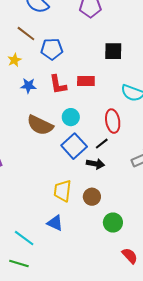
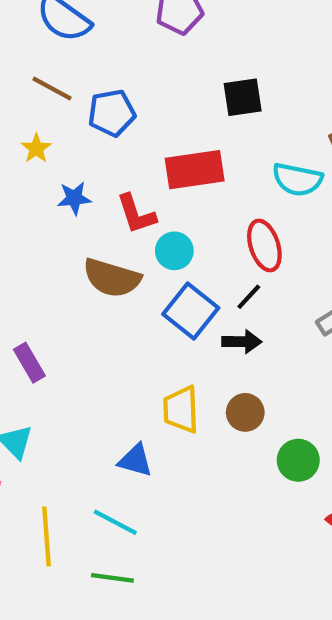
red rectangle: (86, 81) -> (195, 170), size x1.5
red L-shape: (58, 85) -> (136, 214), moved
blue triangle: (55, 223) -> (135, 460), moved

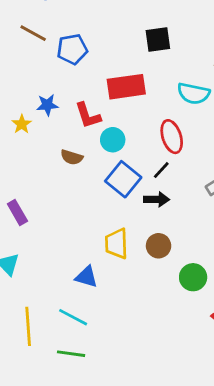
yellow star: (36, 148) -> (22, 124), moved
brown semicircle: (112, 278) -> (72, 157), size x0.6

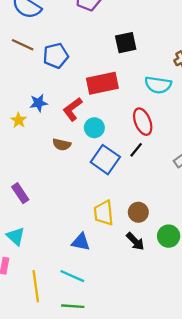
red L-shape: (88, 115) -> (72, 109), turned 75
black arrow: (157, 199) -> (135, 241), moved, turned 48

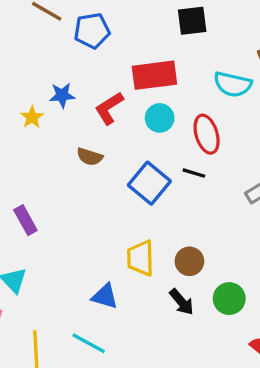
cyan circle: (94, 128) -> (160, 118), moved
black line: (136, 150) -> (194, 173), turned 63

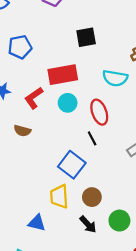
black line: (194, 173) -> (92, 138), turned 48
blue square: (149, 183) -> (72, 165), moved

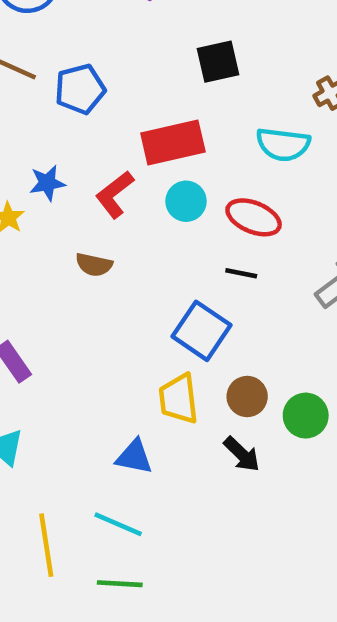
red ellipse: (99, 112) -> (254, 217), turned -45
black line: (92, 138) -> (241, 273), turned -48
green circle: (119, 221) -> (306, 416), moved

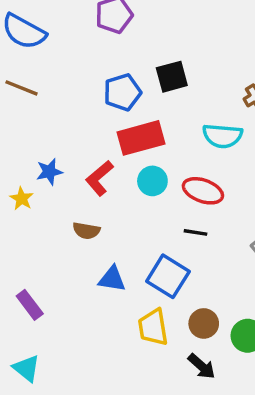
blue pentagon: (80, 89) -> (122, 92), moved
blue triangle: (134, 457) -> (112, 279), moved

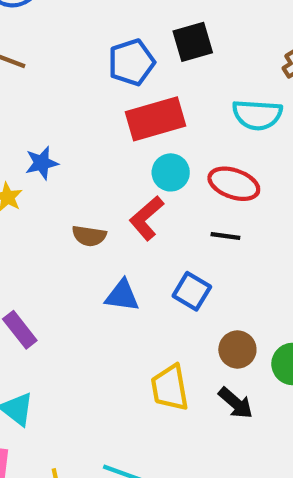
red L-shape: (99, 178) -> (147, 218), moved
blue square: (168, 276) -> (192, 291), size x0.7
yellow trapezoid: (153, 327) -> (170, 388), moved

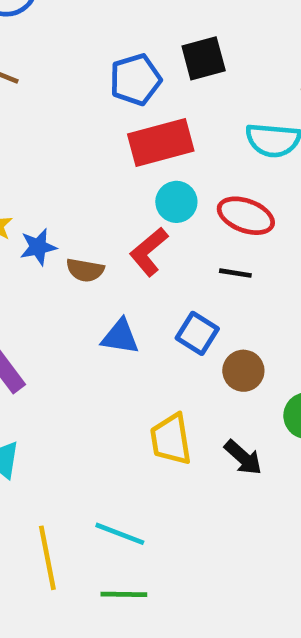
blue star: (42, 163) -> (38, 247), moved
brown circle: (237, 350) -> (243, 371), moved

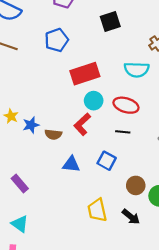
black square: (204, 58) -> (110, 22), moved
blue pentagon: (135, 80) -> (57, 40), moved
brown circle: (243, 371) -> (136, 185), moved

